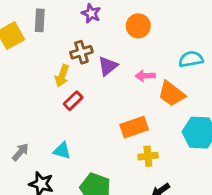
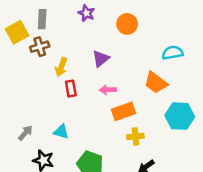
brown cross: (81, 52) -> (40, 47), moved
pink arrow: (145, 76) -> (108, 90), moved
red rectangle: (73, 101) -> (71, 89), turned -56

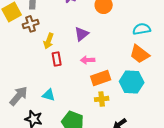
orange trapezoid: (156, 83) -> (140, 54), moved
cyan hexagon: (180, 116) -> (132, 82), moved
gray arrow: (25, 133) -> (19, 96), size x1.5
yellow cross: (135, 136) -> (102, 99), moved

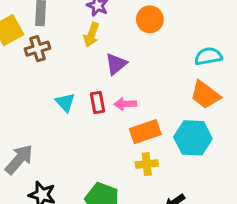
yellow arrow: (49, 41) -> (91, 35), moved
red rectangle: (57, 59) -> (98, 102), moved
cyan triangle: (49, 95) -> (65, 102), moved, turned 32

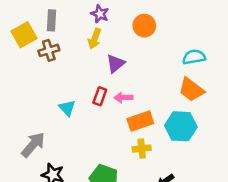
cyan triangle: (65, 102) -> (67, 108), moved
red rectangle: (98, 102) -> (100, 96), turned 30

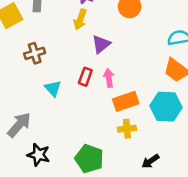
brown cross: (49, 50) -> (35, 53), moved
pink arrow: (123, 98) -> (109, 78), turned 84

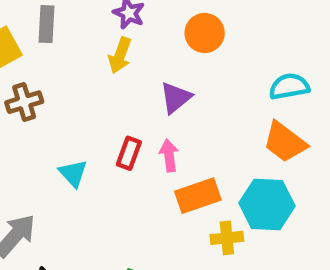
purple triangle: (101, 44) -> (176, 98), moved
brown cross: (35, 53) -> (24, 102), moved
yellow cross: (127, 129) -> (227, 238), moved

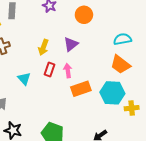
yellow arrow: (120, 55) -> (43, 47), moved
yellow cross: (227, 238) -> (132, 108), moved

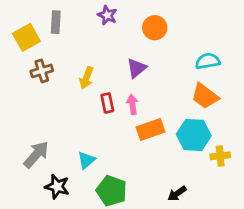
yellow arrow: (43, 47) -> (86, 78), moved
red rectangle: (49, 70) -> (107, 103), turned -32
cyan triangle: (24, 79) -> (86, 160), moved, turned 32

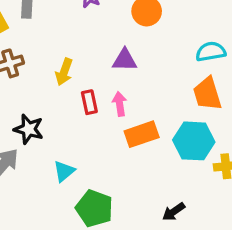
purple triangle: (137, 68) -> (125, 60), turned 40
orange trapezoid: (205, 96) -> (207, 94), turned 36
black star: (57, 187) -> (29, 129), moved

